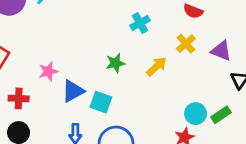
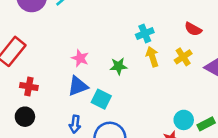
yellow arrow: (156, 66) -> (152, 57), moved, turned -72
pink star: (48, 71) -> (80, 58), moved, turned 30

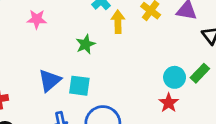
yellow arrow: (152, 57) -> (118, 22), turned 36
pink star: (80, 58) -> (37, 19), moved

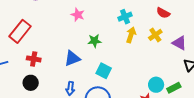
green star: (86, 44) -> (95, 41), moved
cyan square: (79, 86) -> (104, 71), moved

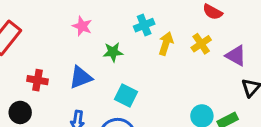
pink star: (78, 15) -> (82, 26), moved
cyan cross: (125, 17) -> (144, 25), moved
red cross: (34, 59) -> (38, 80), moved

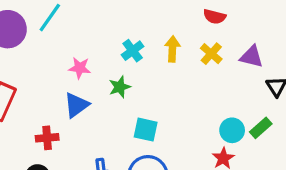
cyan cross: (144, 25) -> (133, 51), moved
yellow arrow: (166, 44) -> (172, 49), moved
blue triangle: (81, 77) -> (76, 105), moved

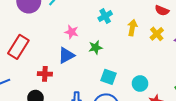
cyan cross: (133, 51) -> (105, 16), moved
cyan circle: (232, 130) -> (140, 83), moved

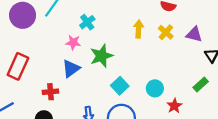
cyan cross: (105, 16) -> (87, 22), moved
green star: (95, 47) -> (101, 56), size x1.5
cyan square: (108, 77) -> (120, 86), turned 35

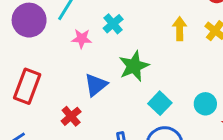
pink star: (73, 42) -> (82, 39), moved
red cross: (50, 92) -> (71, 116), turned -32

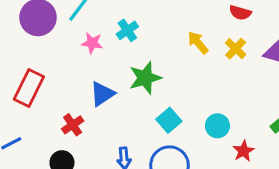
yellow arrow: (180, 29) -> (198, 43), turned -45

